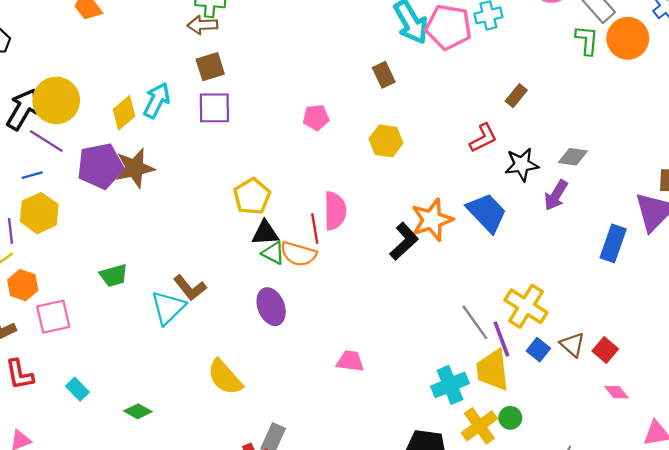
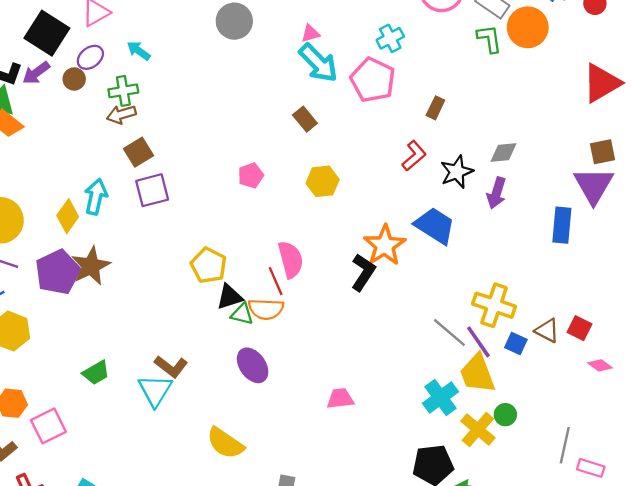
pink pentagon: (449, 27) -> (373, 80), moved, turned 30

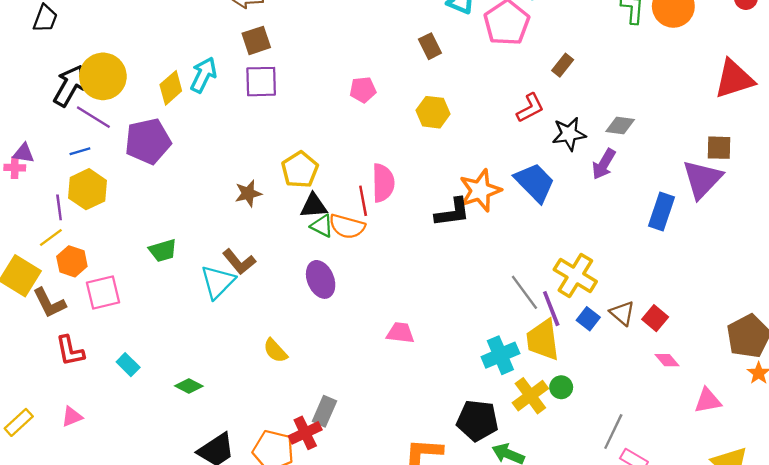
brown star: (91, 266) -> (248, 193), moved, size x0.7
black L-shape: (363, 272) -> (452, 212), turned 36
yellow semicircle: (225, 443) -> (275, 351), size x0.7

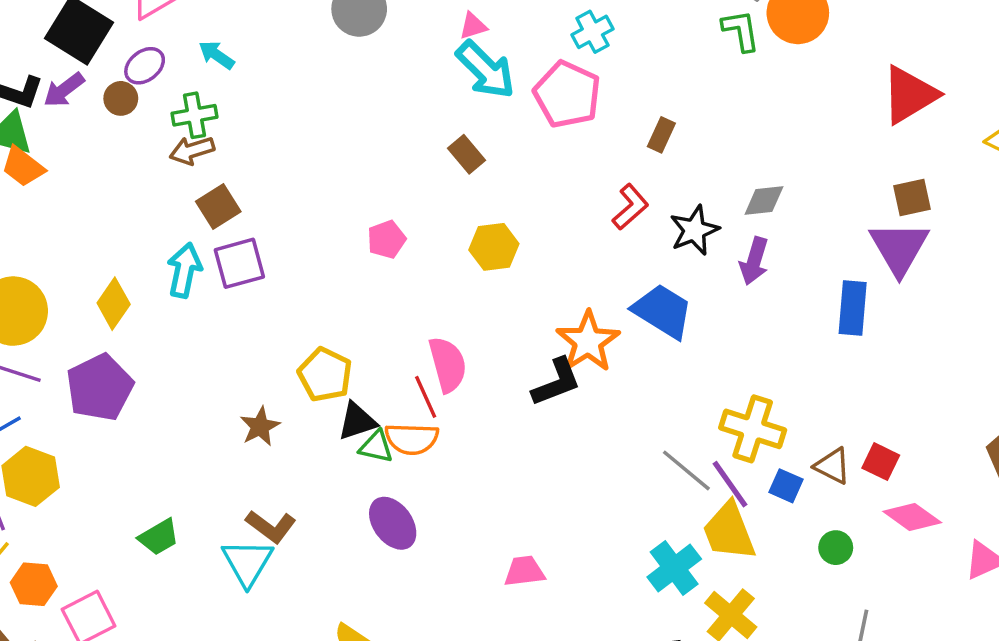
cyan arrow: (203, 75) -> (184, 270), moved
pink diamond: (667, 360) -> (912, 517), size x1.5
green circle: (561, 387) -> (836, 548), moved

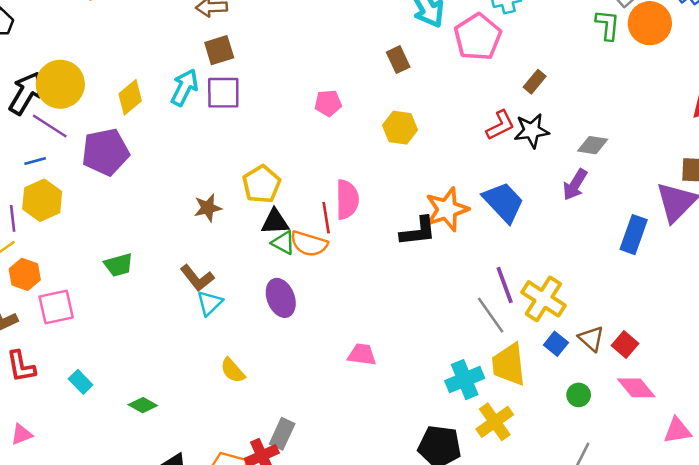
black star: (694, 230) -> (532, 131), moved
purple line: (730, 484) -> (505, 285), moved
cyan triangle: (248, 563) -> (210, 303), moved, size x0.7

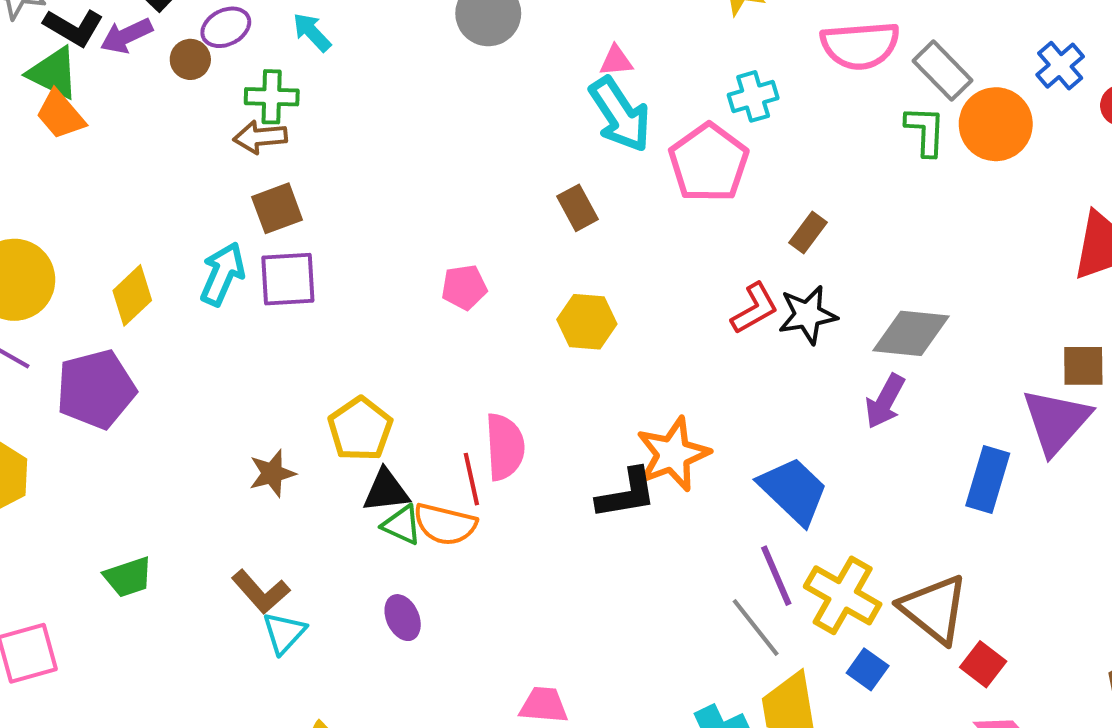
gray diamond: (593, 145) -> (911, 333), size x1.5
blue trapezoid: (503, 202) -> (793, 491), moved
purple ellipse: (281, 298) -> (403, 618), size x0.7
brown triangle: (591, 339) -> (934, 609), moved, size x1.6

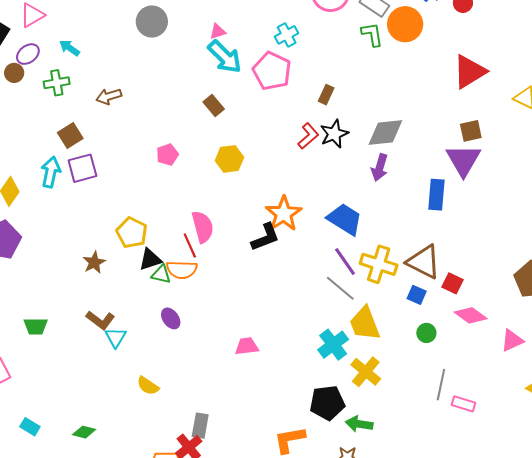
brown arrow: (260, 137) -> (109, 96), moved
green trapezoid: (128, 577) -> (36, 326), turned 30
blue square: (868, 669) -> (417, 295), moved

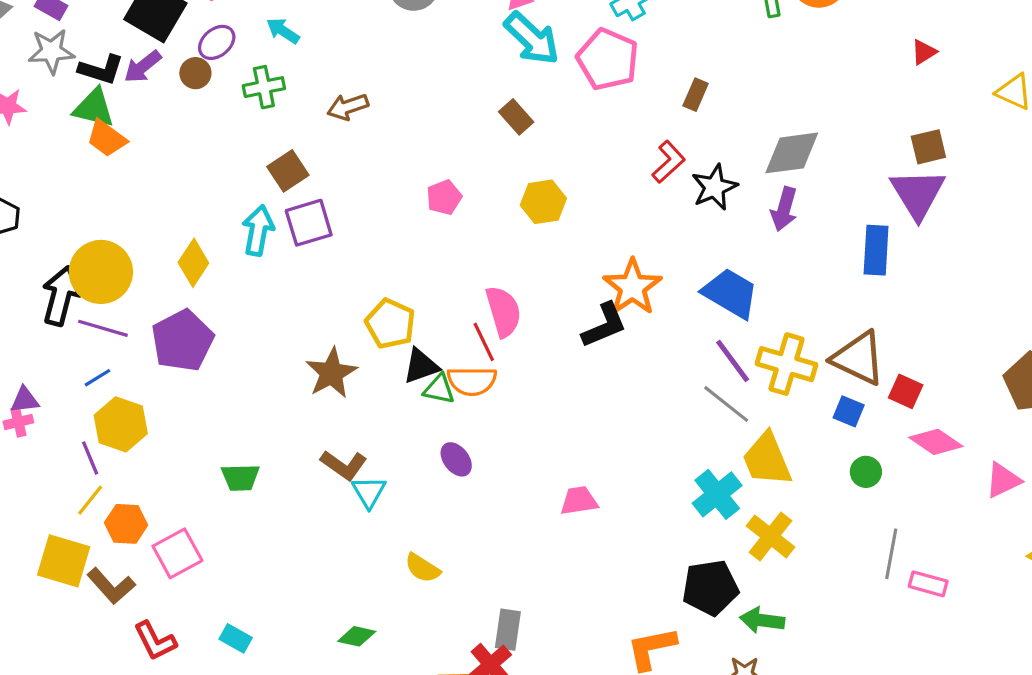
red triangle: (469, 72) -> (924, 52), size x0.5
black star: (334, 134) -> (714, 187), moved
brown star: (94, 262) -> (331, 373), size x1.4
green diamond: (84, 432) -> (357, 636), moved

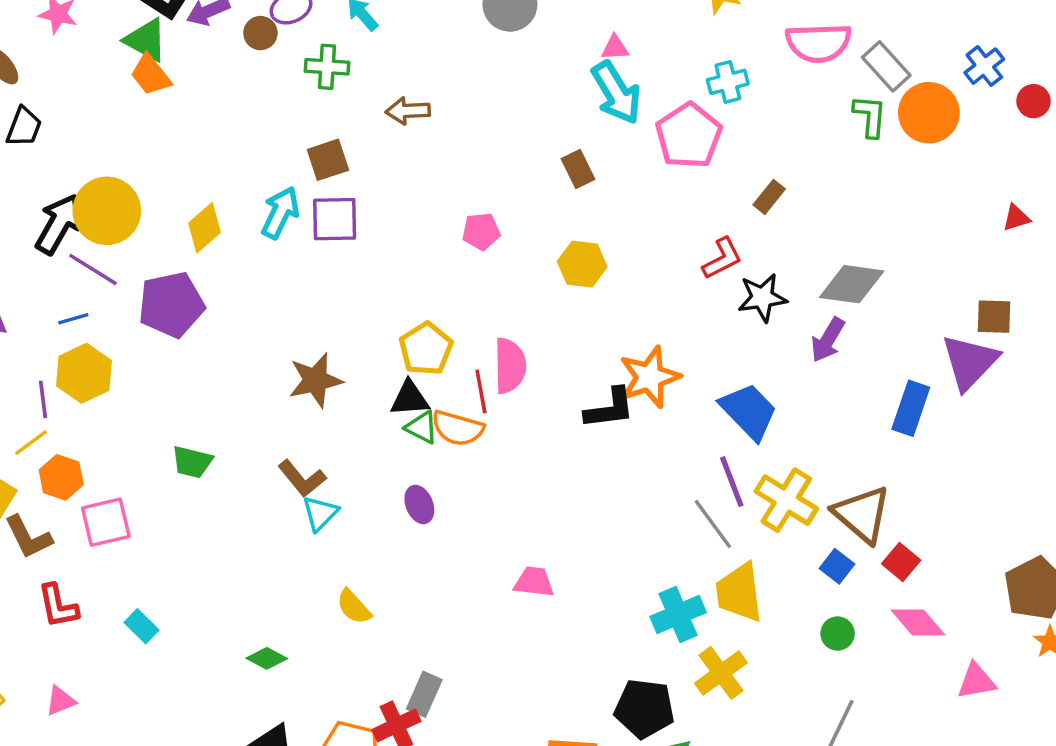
yellow pentagon: (390, 324) -> (426, 349), moved

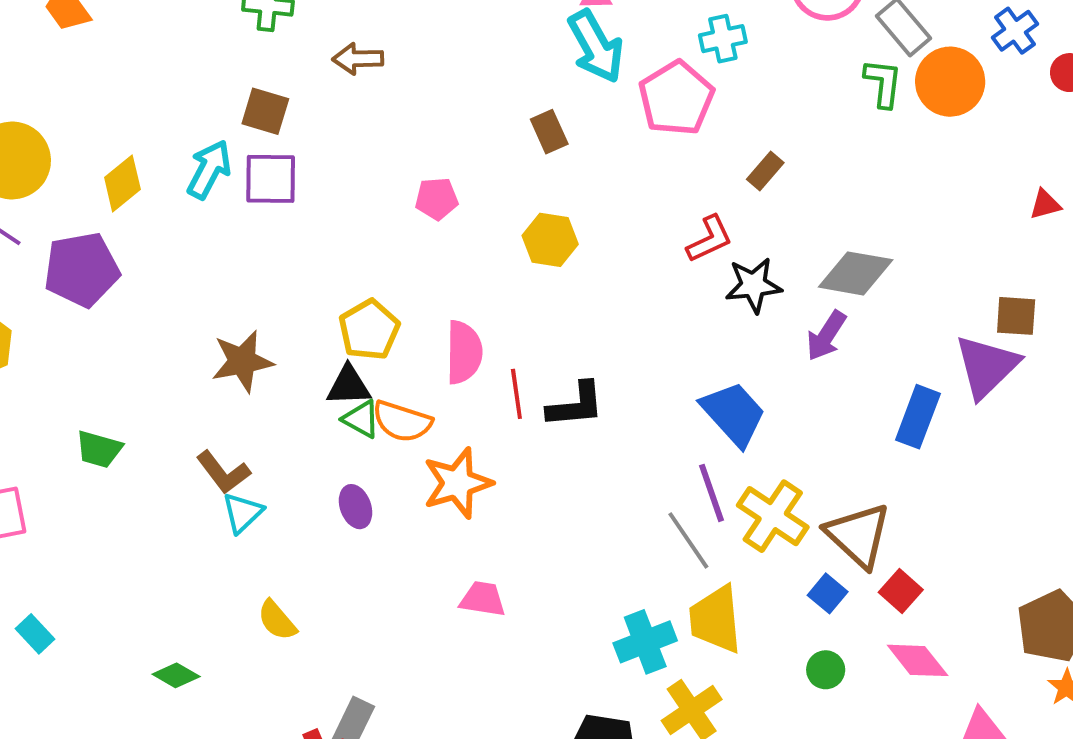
brown square: (328, 160) -> (265, 111), turned 33
orange star: (650, 377) -> (457, 483), moved
red line: (481, 391) -> (516, 394), moved

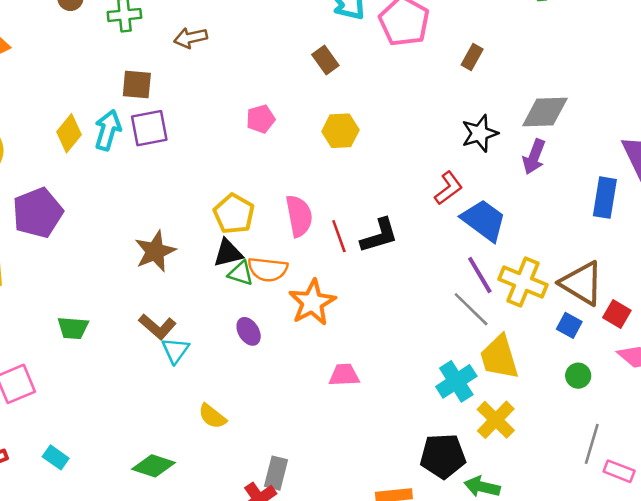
yellow diamond: (122, 183) -> (69, 133), moved
red L-shape: (710, 239) -> (448, 188), moved
green diamond: (176, 675) -> (154, 466), size x1.4

